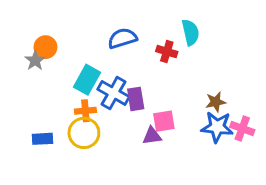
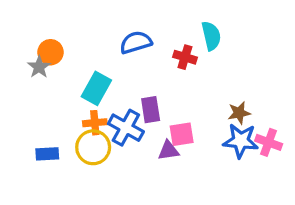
blue cross: (114, 93) -> (126, 128), moved

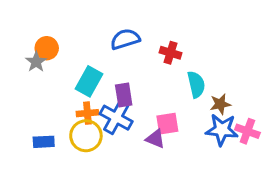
cyan semicircle: (211, 36) -> (196, 84), moved
purple rectangle: (151, 110) -> (124, 95), moved
purple triangle: (169, 151) -> (155, 139), turned 30

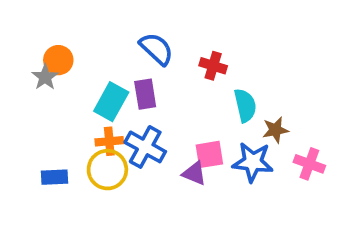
blue semicircle: (125, 39) -> (156, 49), turned 60
purple rectangle: (124, 95) -> (145, 94), moved
blue star: (222, 130) -> (253, 162), moved

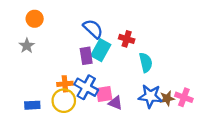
orange circle: (58, 60) -> (35, 19), moved
cyan rectangle: (111, 102) -> (101, 50), moved
brown star: (275, 130) -> (167, 98), moved
pink square: (209, 154) -> (104, 94), moved

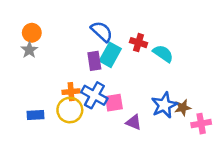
orange circle: (35, 19) -> (32, 33), moved
cyan semicircle: (146, 63) -> (163, 54), moved, turned -42
blue star: (150, 96) -> (164, 105), turned -30
pink cross: (184, 97) -> (201, 124), moved, turned -30
purple triangle: (115, 103) -> (134, 122), moved

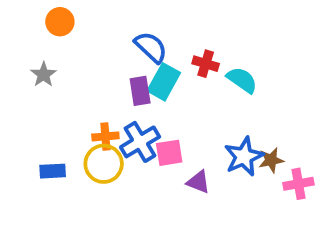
orange circle: (32, 33) -> (60, 22), moved
blue cross: (94, 95) -> (140, 142), turned 30

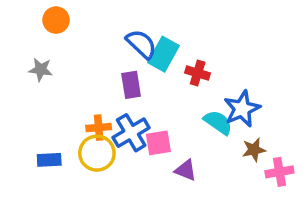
red cross: (206, 64) -> (198, 73), moved
gray star: (44, 75) -> (41, 70), turned -30
cyan semicircle: (242, 80) -> (218, 122), moved
cyan rectangle: (164, 82) -> (163, 54), moved
blue star: (244, 156) -> (242, 109), moved

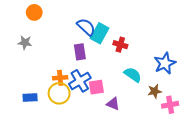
blue star: (242, 109) -> (165, 63), moved

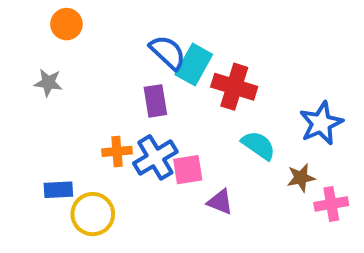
red cross: (120, 45) -> (234, 87), size x1.5
yellow circle: (59, 93) -> (93, 214), moved

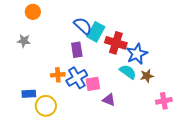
blue star: (321, 123) -> (137, 54), moved
brown star: (301, 178) -> (147, 76), moved

